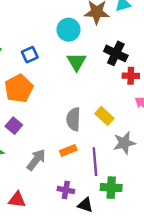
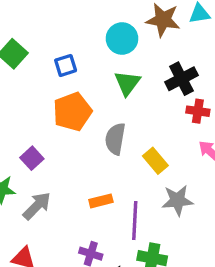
black cross: (116, 53) -> (182, 79), turned 30
orange pentagon: (19, 88) -> (72, 112), moved
gray semicircle: (73, 119) -> (115, 139), moved
gray arrow: (36, 160) -> (37, 206), moved

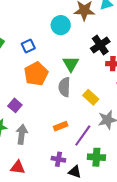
green triangle: (127, 83) -> (71, 64), moved
gray arrow: (37, 206) -> (22, 134), turned -30
purple line: (135, 221) -> (83, 136), turned 40

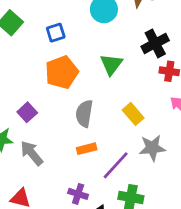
gray semicircle: (64, 87) -> (84, 114), moved
gray arrow: (22, 134) -> (32, 153), turned -54

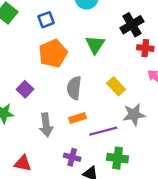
gray arrow: (32, 153) -> (46, 125), moved, turned -145
purple line: (116, 165) -> (103, 131), turned 36

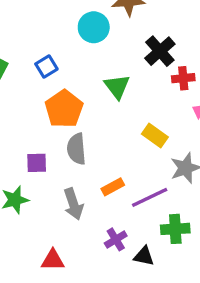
gray semicircle: (74, 88) -> (76, 149), moved
purple square: (25, 89) -> (37, 163), turned -35
purple cross: (72, 157) -> (116, 239), turned -35

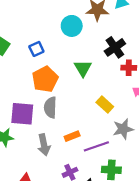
purple square: (37, 163) -> (22, 114), size x1.6

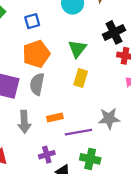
yellow rectangle: (105, 105) -> (81, 78), moved, turned 56

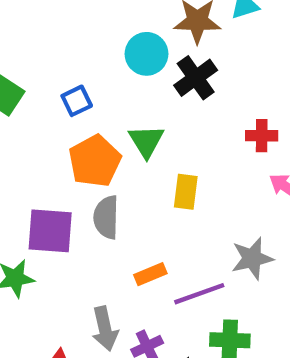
black cross: (114, 32) -> (196, 78), moved
green triangle: (77, 49) -> (146, 141), moved
gray arrow: (24, 122) -> (105, 329), moved

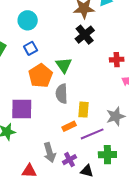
cyan circle: (146, 54) -> (28, 20), moved
yellow rectangle: (186, 192) -> (83, 110), moved
gray semicircle: (106, 217) -> (62, 94), moved

